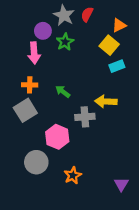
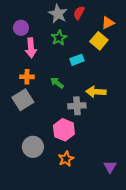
purple circle: (43, 31) -> (21, 28), moved
cyan rectangle: (117, 66) -> (77, 60), moved
pink hexagon: (57, 137) -> (64, 130), moved

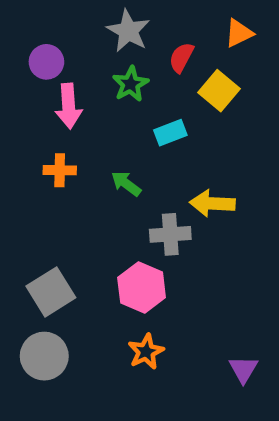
red semicircle: (79, 13) -> (181, 57), moved
orange triangle: (108, 23) -> (239, 33), moved
gray square: (23, 100) -> (51, 292), moved
gray circle: (33, 147) -> (44, 356), moved

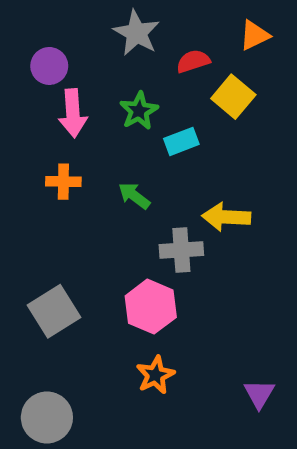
red semicircle: (181, 57) -> (193, 61), turned 44
green star: (130, 84) -> (139, 111), moved
gray circle: (44, 356) -> (47, 417), moved

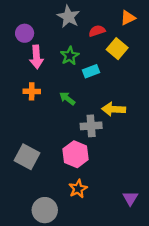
gray square: (54, 311) -> (27, 157), turned -30
gray circle: (47, 417) -> (45, 210), moved

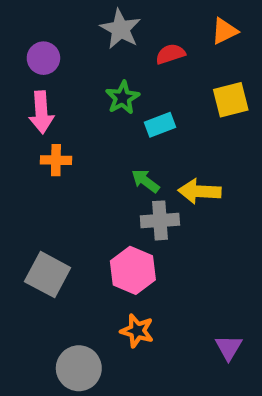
yellow square: (117, 49) -> (231, 100), moved, turned 36
pink arrow: (36, 57) -> (41, 112), moved
green arrow: (67, 99) -> (145, 181), moved
orange star: (78, 189) -> (137, 331), turned -30

